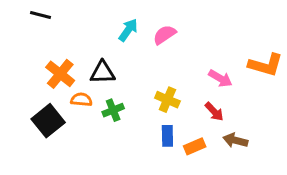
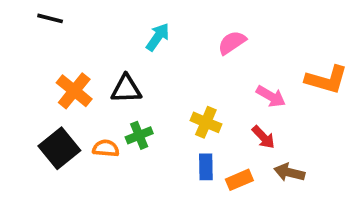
pink semicircle: (164, 35) -> (232, 43), moved
orange semicircle: (81, 100) -> (106, 148), moved

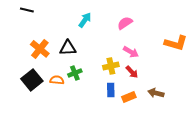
pink arrow: (271, 96) -> (131, 52), moved
yellow cross: (206, 122) -> (111, 66), turned -35
red arrow: (263, 137) -> (132, 72), moved

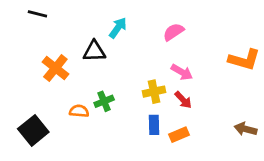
black triangle: (68, 48) -> (94, 51), moved
black square: (32, 80) -> (33, 130), moved
brown arrow: (156, 93) -> (246, 129), moved

